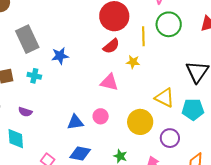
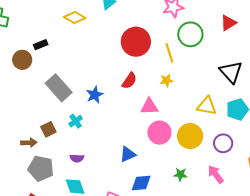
red semicircle: (111, 46) -> (129, 81), moved
cyan cross: (34, 76) -> (76, 121), turned -32
pink circle: (101, 116) -> (159, 133), moved, size x1.5

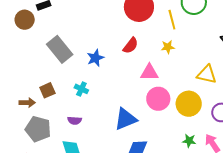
cyan cross: (76, 121) -> (81, 89), moved, turned -32
blue triangle: (128, 154) -> (126, 119), size x1.4
green star: (180, 174) -> (189, 141), moved

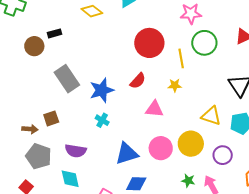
blue star: (95, 58) -> (102, 90), size x1.4
cyan cross: (81, 89) -> (102, 120), moved
pink circle: (158, 99) -> (161, 148), moved
purple semicircle: (75, 120) -> (76, 151), size x1.5

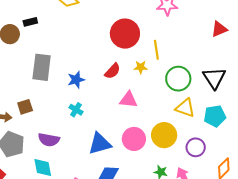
green circle: (204, 43) -> (178, 79), moved
gray rectangle: (67, 79) -> (42, 67), turned 40
yellow star: (175, 85) -> (141, 67), moved
blue star: (102, 90) -> (76, 80), size x0.7

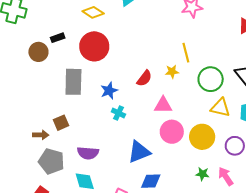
red circle: (125, 34) -> (94, 46), moved
cyan cross: (76, 110) -> (118, 113), moved
pink circle: (134, 139) -> (172, 132), moved

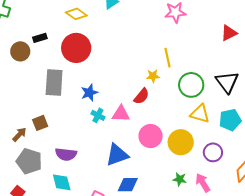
red semicircle: (144, 78) -> (141, 96), moved
pink triangle: (163, 105) -> (121, 114), moved
brown arrow: (41, 135) -> (19, 134), turned -49

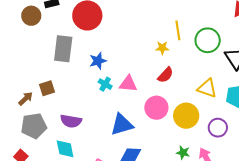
green circle: (191, 85) -> (208, 40), moved
red semicircle: (141, 96) -> (165, 75), moved
gray pentagon: (29, 161) -> (34, 126), turned -30

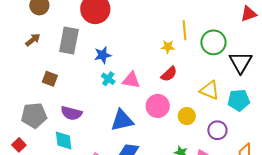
brown square: (47, 88) -> (50, 79), turned 35
brown arrow: (26, 99) -> (33, 40), moved
yellow circle: (186, 116) -> (187, 116), size x0.7

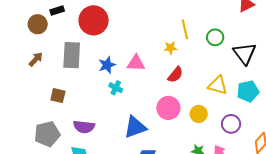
green circle: (213, 42) -> (215, 37), size x0.7
pink triangle: (131, 80) -> (136, 63), moved

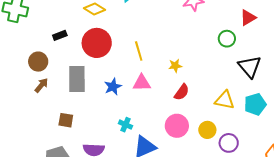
brown circle: (38, 24) -> (38, 62), moved
yellow line: (185, 29) -> (139, 51), moved
green circle: (215, 37) -> (227, 39), moved
cyan cross: (116, 88) -> (126, 125), moved
purple circle: (231, 124) -> (229, 143), moved

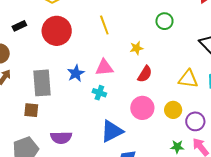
green circle: (227, 39) -> (164, 21), moved
yellow line: (139, 51) -> (104, 25), moved
gray rectangle: (77, 79) -> (42, 83), moved
cyan cross: (126, 125) -> (99, 93), moved

